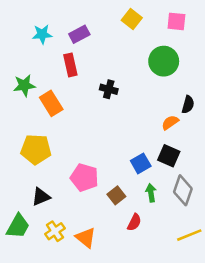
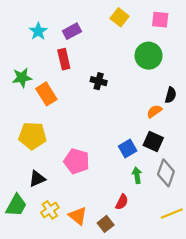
cyan star: (42, 34) -> (38, 31), turned -30
brown square: (116, 195) -> (106, 224), moved

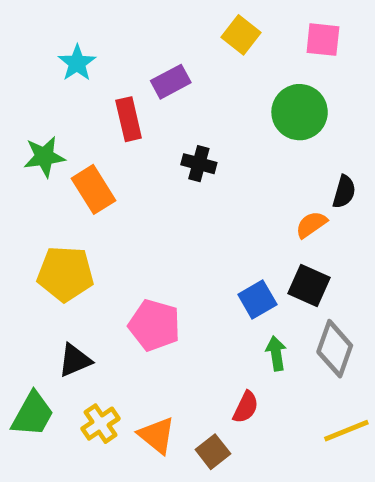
purple rectangle: (72, 31) -> (171, 82), moved

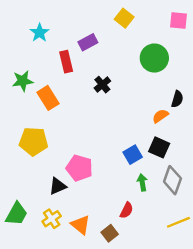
pink square: (323, 40) -> (178, 21), moved
black cross: (199, 164) -> (102, 85), turned 35
black triangle: (75, 360) -> (58, 186), moved

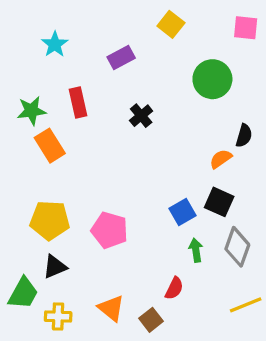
red rectangle: (66, 62) -> (78, 102), moved
orange rectangle: (48, 98) -> (50, 146), moved
yellow pentagon: (33, 141) -> (50, 220), moved
black triangle: (58, 186) -> (55, 267), moved
yellow cross: (52, 219) -> (58, 317), moved, turned 36

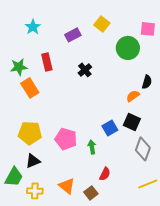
yellow square: (171, 24) -> (102, 24), moved
pink square: (246, 28) -> (148, 29), moved
green arrow: (196, 250) -> (92, 147), moved

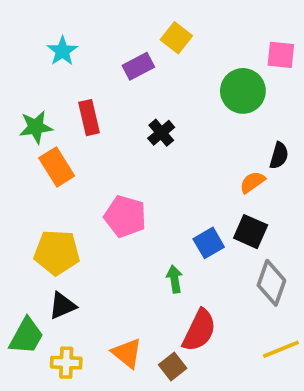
yellow square: (102, 24) -> (176, 38), moved
pink pentagon: (66, 139) -> (125, 216), moved
red semicircle: (105, 174) -> (199, 330), size x1.6

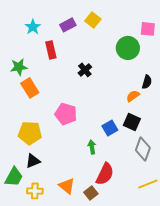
purple rectangle: (138, 66) -> (68, 25), moved
red rectangle: (89, 118) -> (51, 50), moved

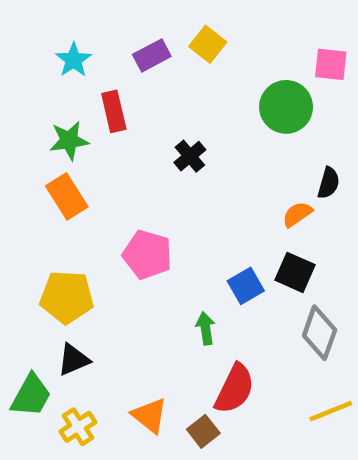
green star: (19, 67) -> (69, 140), moved
yellow cross: (35, 191) -> (78, 427), turned -35

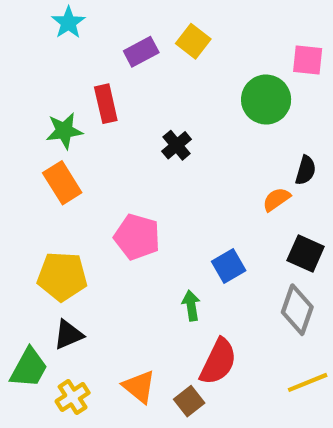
cyan star: (74, 60) -> (68, 23), moved
black square: (295, 272) -> (306, 253), moved

